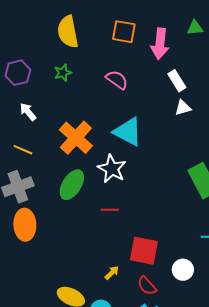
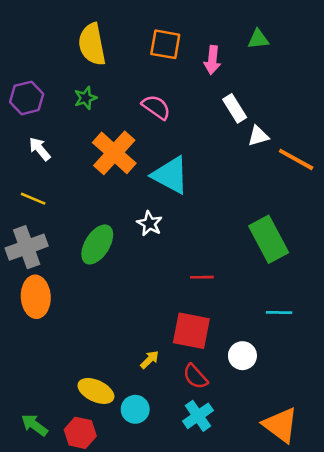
pink arrow: (160, 44) -> (212, 60), size x0.7
white triangle: (183, 108) -> (258, 136), moved
orange cross: (76, 138) -> (114, 153), moved
white star: (112, 169) -> (150, 224), size x0.7
red line: (110, 210) -> (202, 277), moved

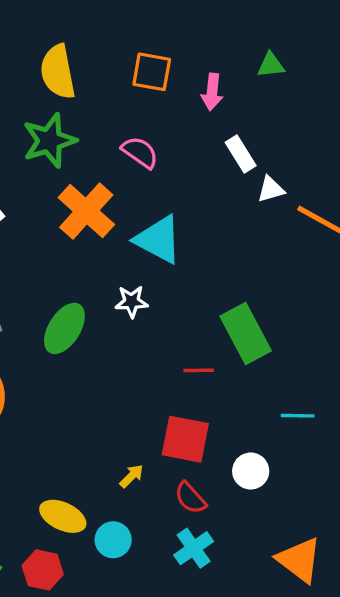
green star: (85, 98) -> (49, 141), size x1.8
white star: (150, 224) -> (132, 302), turned -30
green rectangle: (269, 239) -> (246, 333), moved

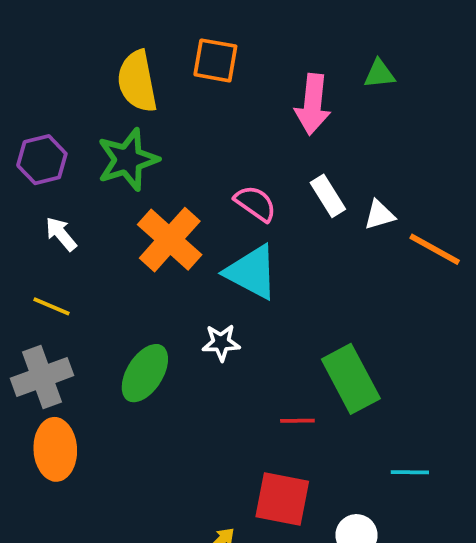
orange square: (152, 72) -> (215, 60), moved
pink arrow: (212, 92) -> (313, 104), size x1.4
pink semicircle: (140, 152) -> (255, 203), moved
white rectangle: (241, 154) -> (328, 196), moved

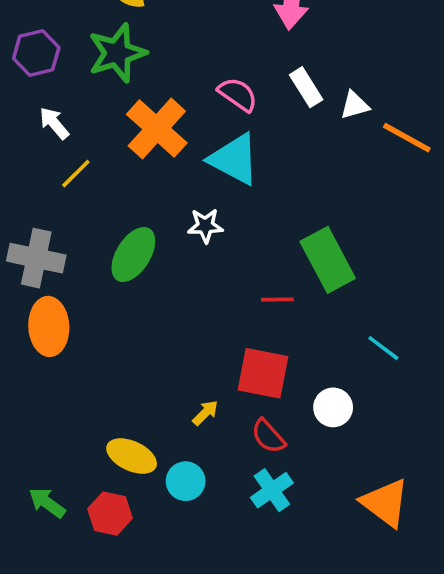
yellow line: (51, 306) -> (76, 174), moved, turned -68
gray cross: (42, 377) -> (36, 258), turned 32
cyan line: (410, 472) -> (383, 348), turned 36

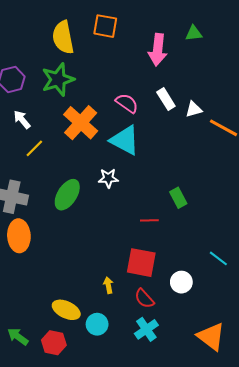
green rectangle: (328, 260) -> (178, 198), size x0.6
cyan line: (383, 348) -> (218, 258), moved
yellow arrow: (205, 413) -> (108, 285), turned -56

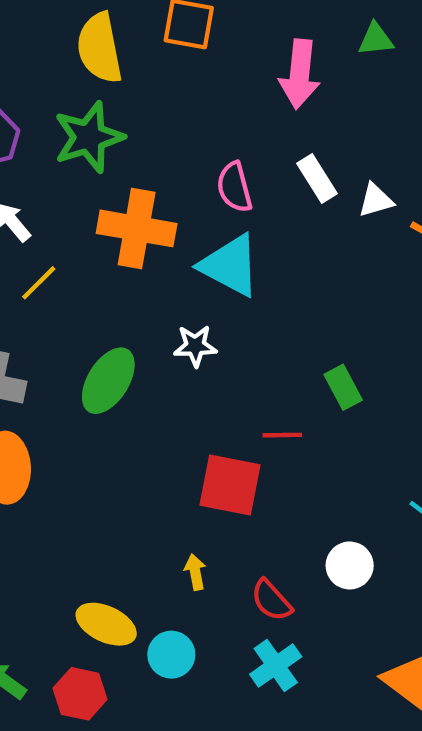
pink semicircle: (127, 103) -> (234, 187), turned -140
orange cross: (81, 123) -> (137, 228), turned -32
red square: (141, 263) -> (230, 485), moved

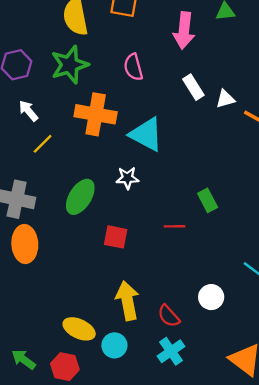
pink semicircle: (234, 187) -> (133, 67), moved
red square: (230, 485) -> (116, 237), moved, size x0.7
yellow arrow: (195, 572) -> (127, 301), size x2.0

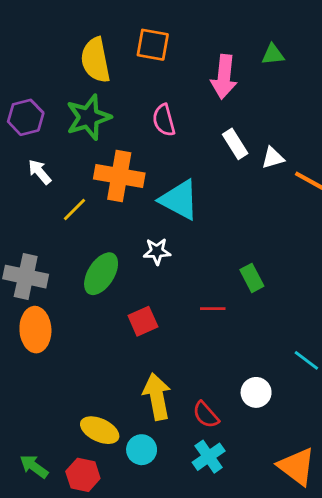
yellow line: (43, 144) -> (75, 209), moved
red square: (116, 237) -> (143, 321), turned -35

